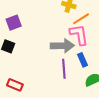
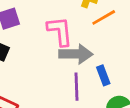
pink L-shape: (79, 35) -> (60, 31), moved

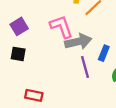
blue rectangle: (103, 75) -> (104, 53), turned 56

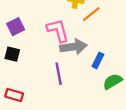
purple line: (85, 67) -> (59, 74), moved
red rectangle: (34, 95) -> (14, 95), moved

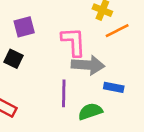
blue rectangle: (98, 60) -> (114, 87), turned 63
green semicircle: (113, 81) -> (90, 112), moved

